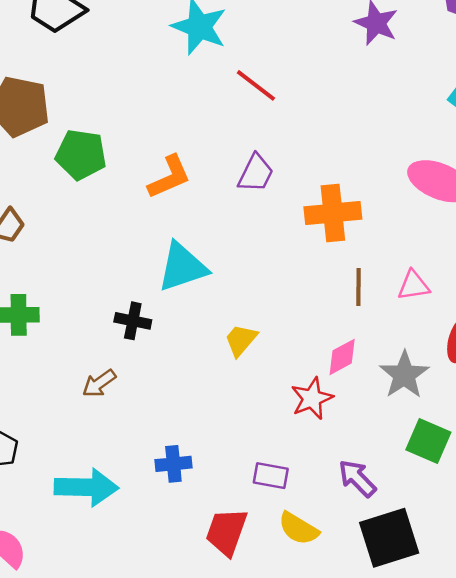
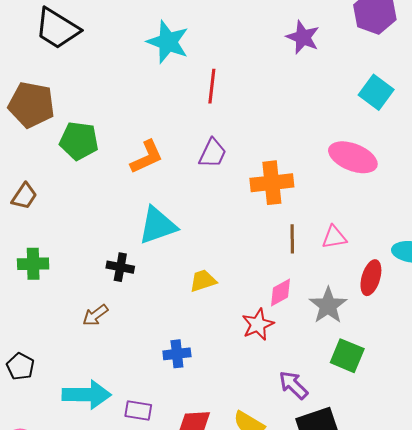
red line: (256, 85) -> (212, 86), turned 60
yellow trapezoid: (241, 340) -> (203, 281), turned 32
blue cross: (173, 464) -> (177, 354), moved
purple rectangle: (271, 476) -> (138, 410), moved

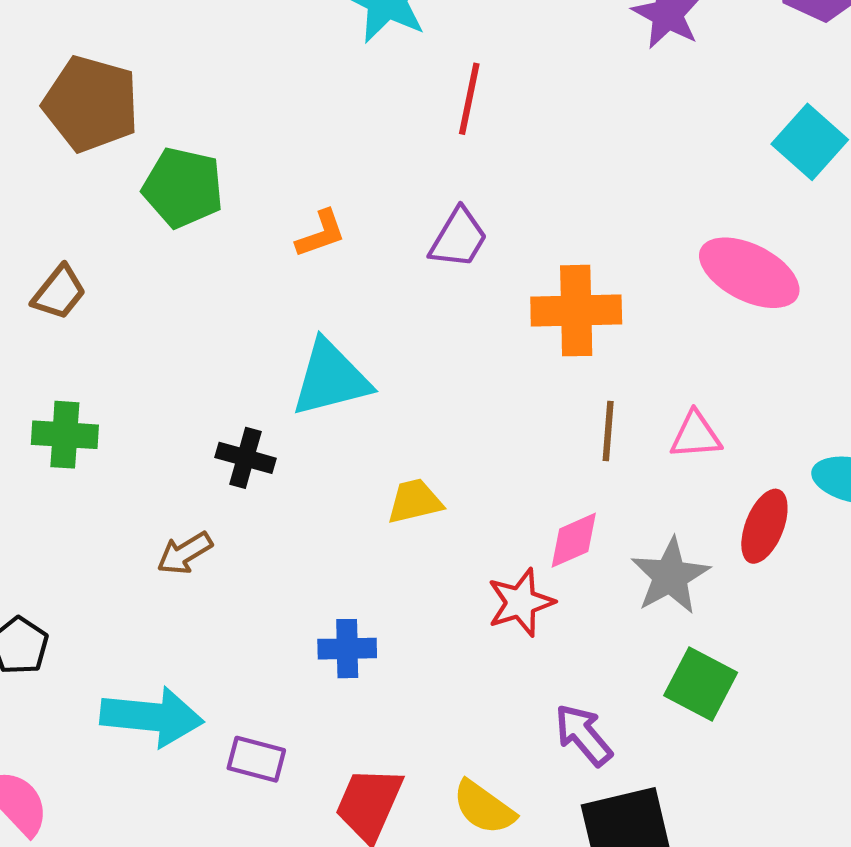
orange L-shape: (147, 157) -> (321, 234), size x0.7

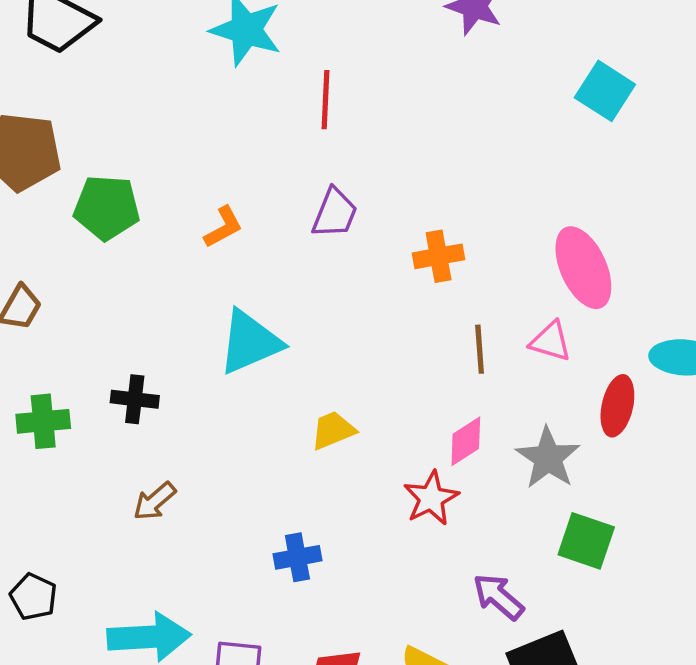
pink ellipse: (749, 273) -> (583, 268), moved, turned 48
orange cross: (576, 311) -> (439, 256), size x0.7
pink triangle: (696, 435) -> (551, 341), turned 30
black cross: (245, 458) -> (135, 399), moved

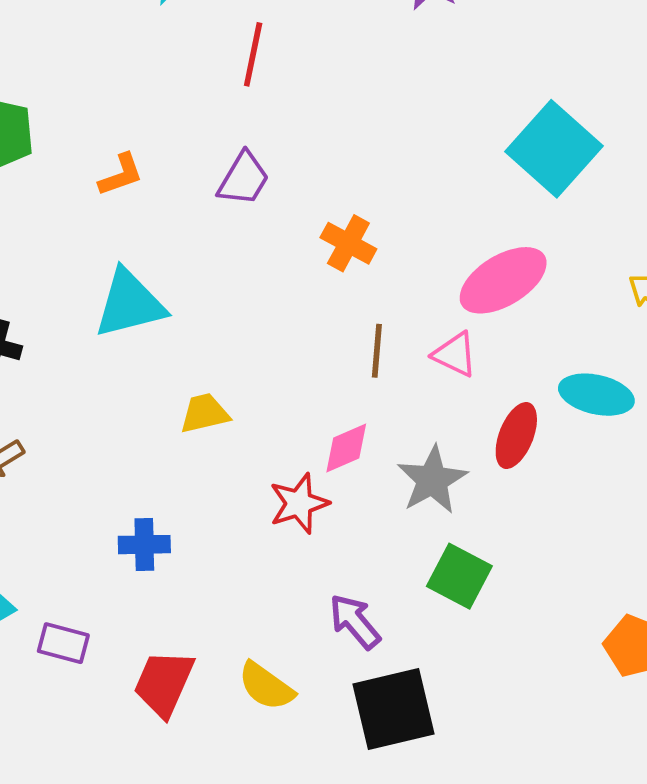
cyan square: (605, 91) -> (554, 149), moved, size x1.4
orange cross: (439, 256) -> (348, 243), turned 30
pink ellipse: (583, 268) -> (503, 280), turned 74

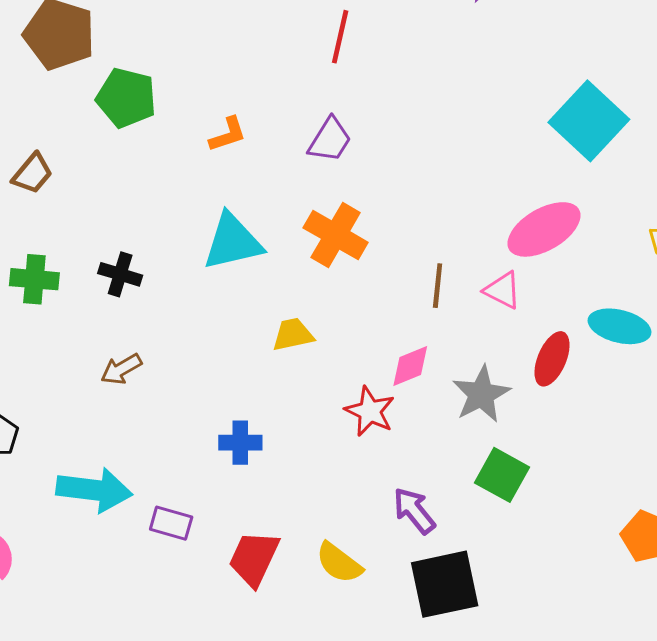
orange cross: (348, 243) -> (336, 235), moved, size x1.4
red star: (299, 503) -> (370, 411), turned -30

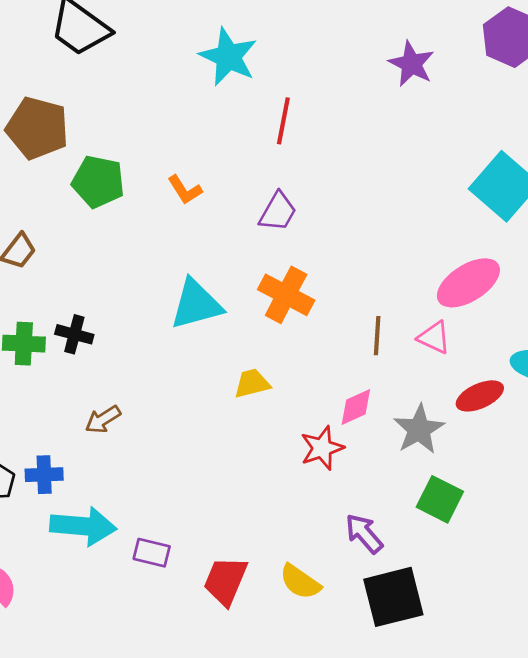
orange L-shape: (228, 134) -> (185, 190), moved, turned 78
black cross: (120, 274) -> (74, 334), moved
red ellipse: (552, 359) -> (480, 396), turned 45
red star: (370, 411) -> (322, 448), turned 30
blue cross: (240, 443) -> (44, 475), moved

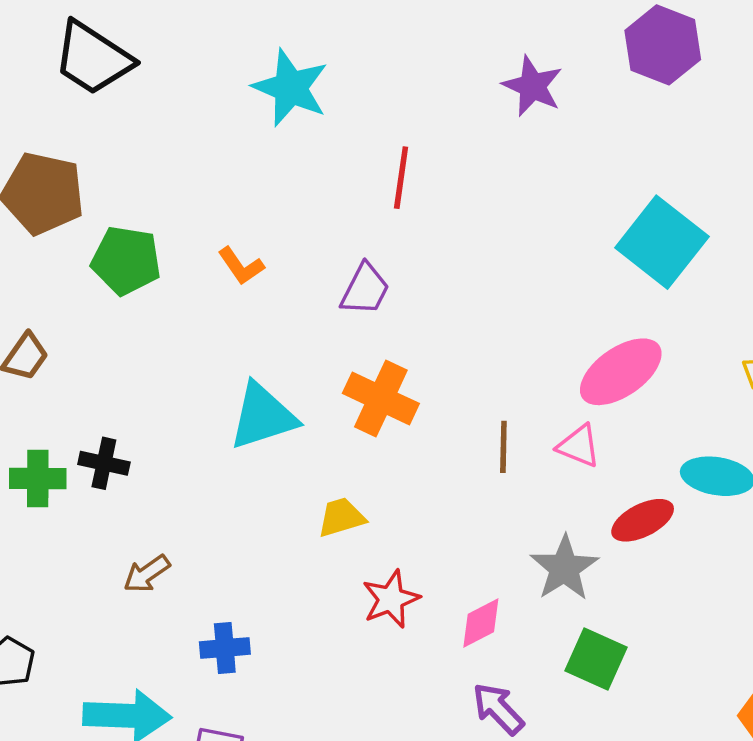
red line: (283, 121) -> (401, 178), moved
pink diamond: (356, 407) -> (481, 623), moved
red star: (322, 448) -> (391, 599), moved
blue cross: (44, 475) -> (225, 648), moved

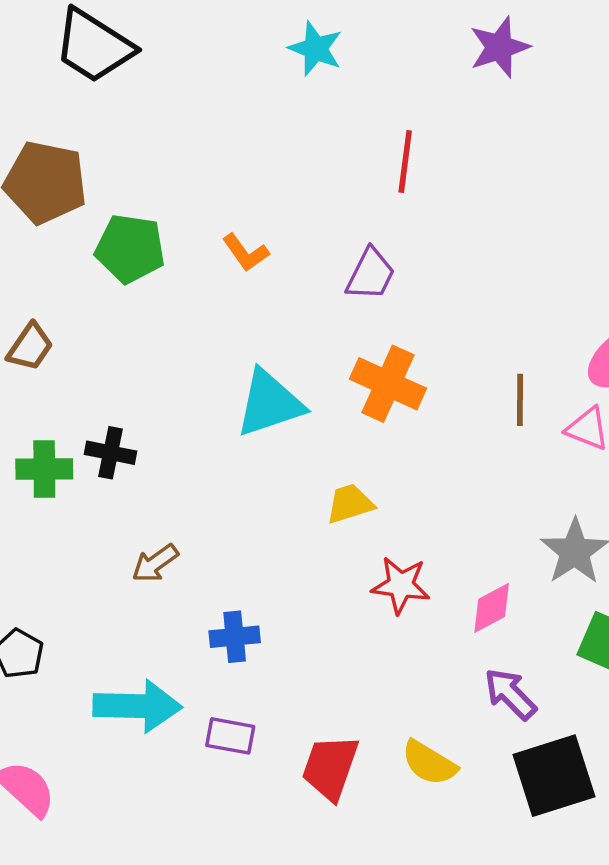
purple star: (532, 86) -> (499, 47), moved, turned 30
cyan star: (290, 88) -> (316, 49), moved, size x0.7
brown line: (503, 447) -> (520, 400), moved
red star: (391, 599) -> (401, 585), turned 30

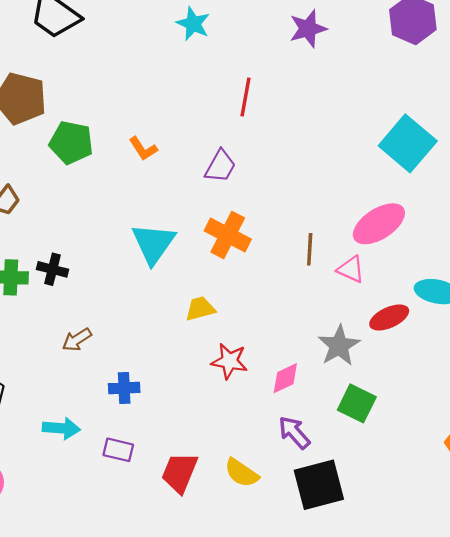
cyan triangle: (270, 403) -> (153, 243), turned -39
cyan arrow: (137, 706) -> (61, 428), size x0.7

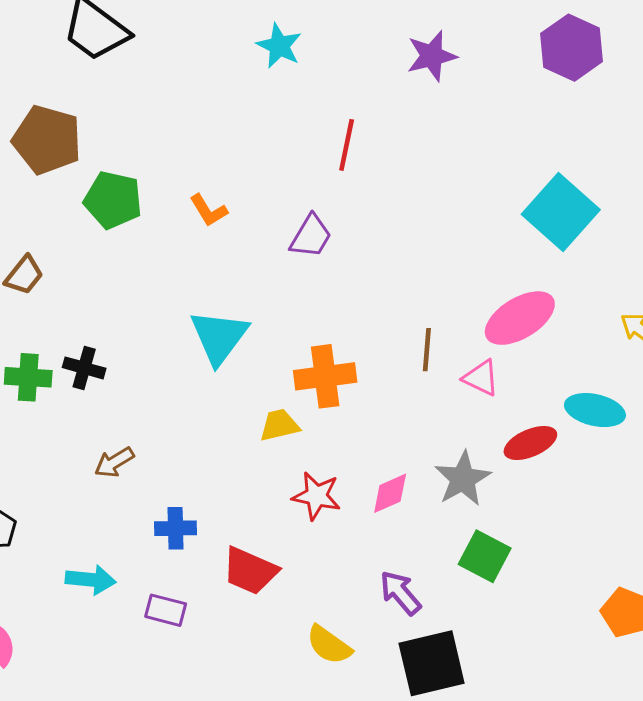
orange cross: (228, 235) -> (325, 376), moved, turned -36
pink diamond: (285, 378) -> (390, 493), moved
red trapezoid: (180, 473) -> (250, 571), moved, turned -90

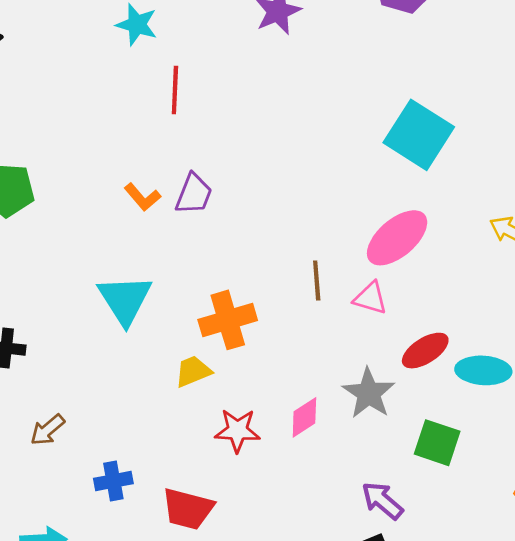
red line: (347, 145) -> (175, 90), moved
orange L-shape: (209, 210) -> (142, 197), moved
cyan ellipse: (595, 410) -> (483, 370), moved
green square: (485, 556) -> (437, 443), moved
purple arrow: (400, 593) -> (382, 501), moved

